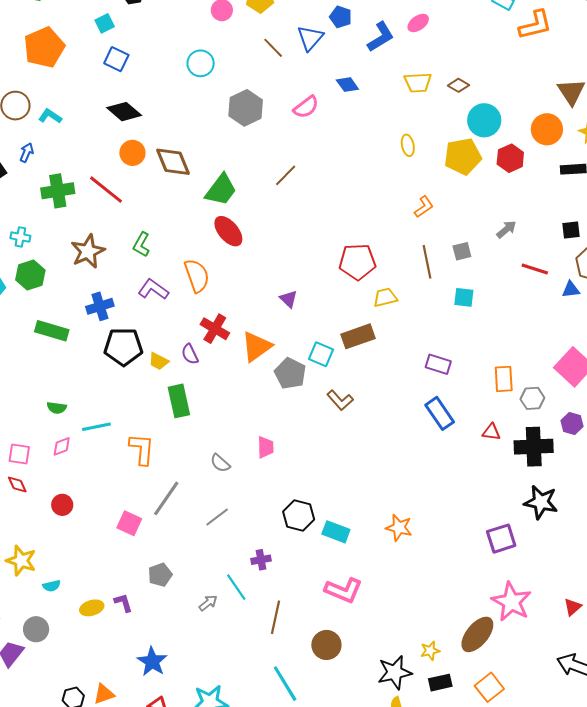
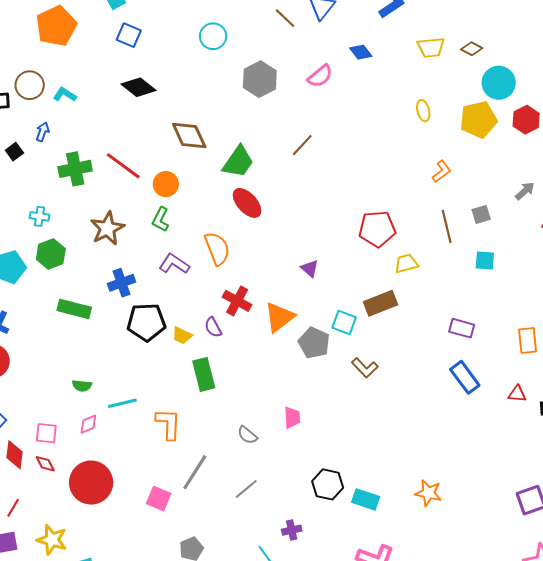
orange circle: (132, 153) -> (166, 184), moved
red circle: (62, 505) -> (91, 483), size x2.0

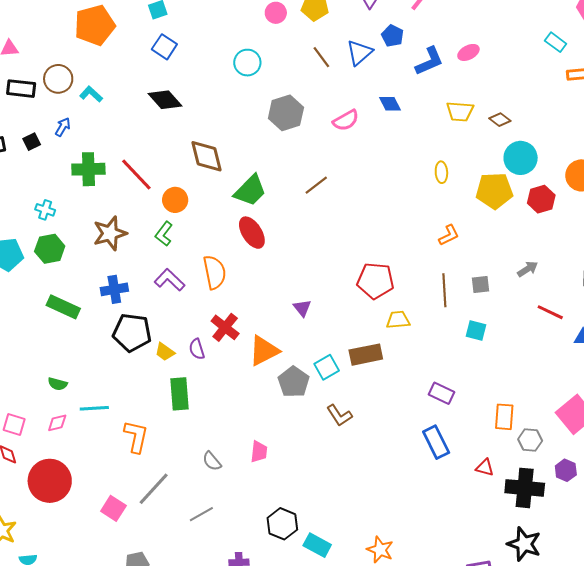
cyan square: (344, 323) -> (327, 367), turned 30

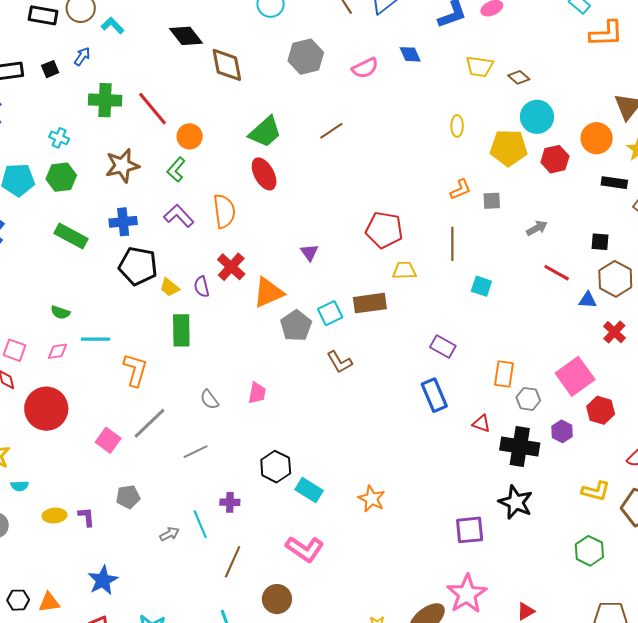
brown diamond: (207, 156) -> (227, 65), moved
gray square: (480, 285) -> (492, 201), moved

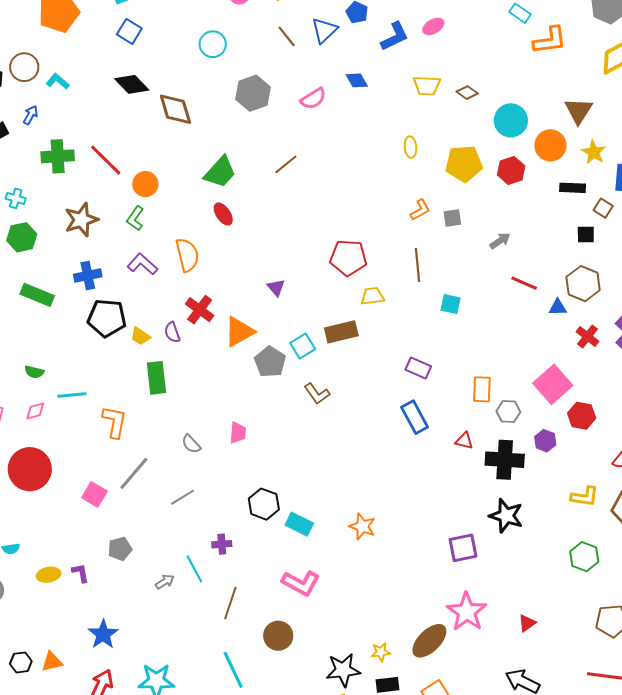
cyan circle: (537, 117) -> (511, 120), moved
red ellipse: (264, 174) -> (223, 214), size x0.7
black square: (600, 242) -> (586, 235), moved

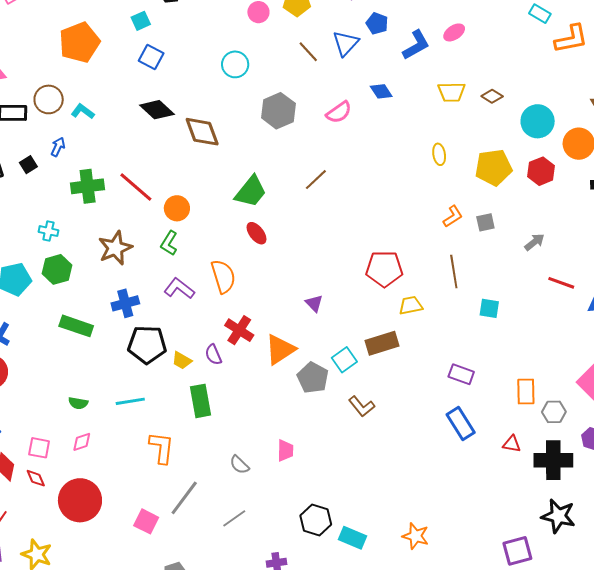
cyan line: (72, 395) -> (130, 401), moved

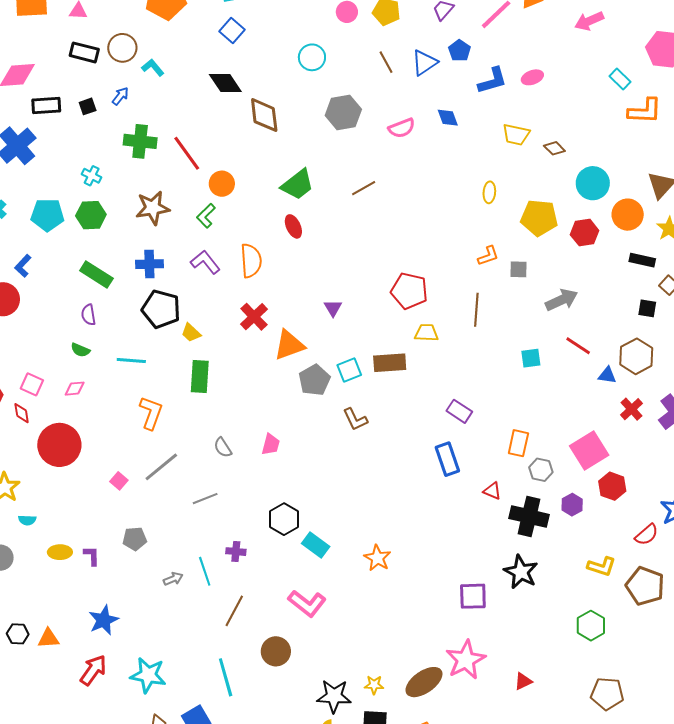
gray arrow: (534, 242) -> (562, 300), size x1.5
cyan square: (489, 308) -> (531, 358), moved, turned -30
purple semicircle: (213, 355) -> (88, 315), moved
pink square: (146, 521) -> (119, 481), size x0.7

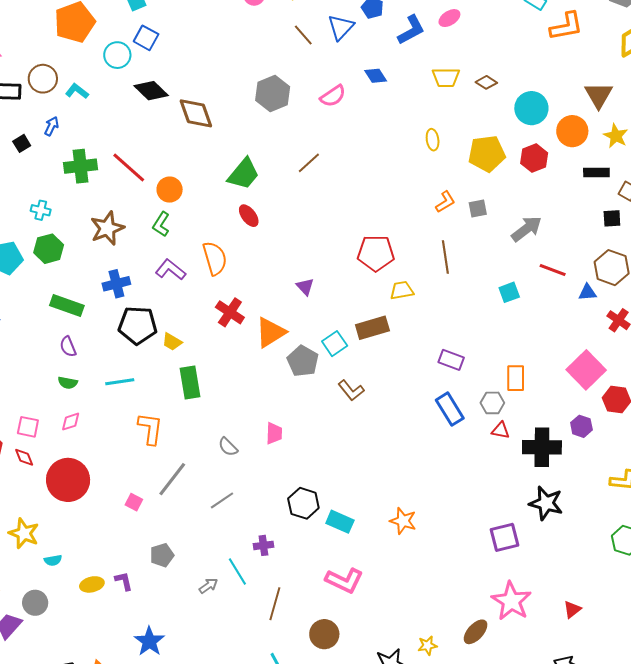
cyan circle: (312, 57) -> (117, 55), moved
gray hexagon: (541, 470) -> (492, 403), moved
brown ellipse: (424, 682) -> (476, 632), size x0.7

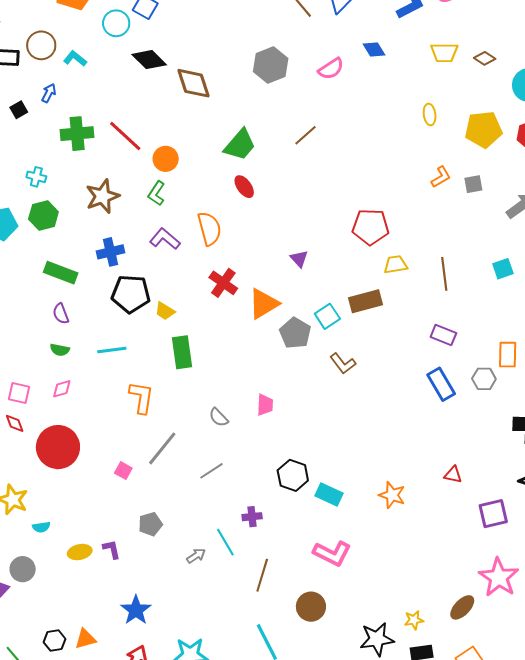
brown line: (445, 257) -> (444, 274), moved
red triangle: (501, 430) -> (453, 475), moved

